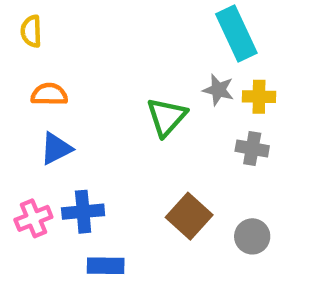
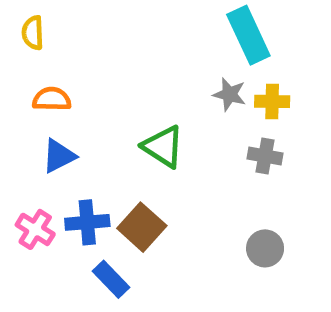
green triangle: (167, 117) -> (163, 147), moved, turned -39
brown square: (189, 216) -> (142, 227), moved
pink cross: (33, 218) -> (35, 229), turned -36
blue rectangle: (106, 266) -> (111, 279), turned 45

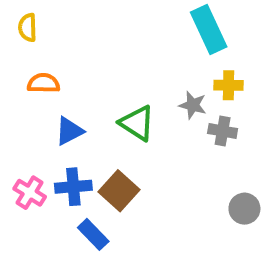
gray star: (229, 94) -> (193, 105), moved
blue triangle: (59, 156) -> (69, 131), moved
gray circle: (265, 248) -> (244, 209), moved

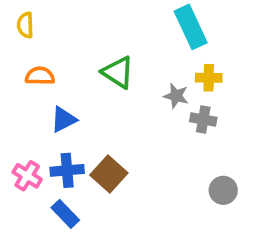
green triangle: (137, 123) -> (118, 72), moved
blue rectangle: (93, 234) -> (65, 214), moved

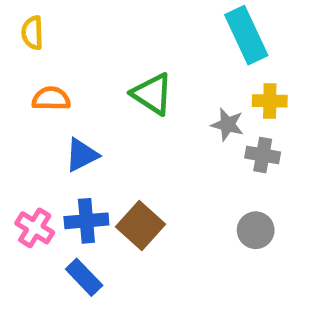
gray circle: (223, 190) -> (256, 230), moved

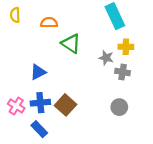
orange semicircle: (51, 99) -> (49, 23), moved

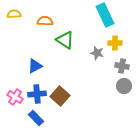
yellow semicircle: (15, 15) -> (14, 14), turned 88
gray cross: (123, 72) -> (122, 66), moved
gray circle: (119, 107) -> (124, 86), moved

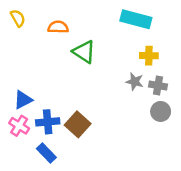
yellow semicircle: (14, 14) -> (18, 18), turned 64
cyan rectangle: (105, 15) -> (136, 19), turned -50
gray star: (97, 53) -> (135, 82), moved
blue triangle: (35, 66) -> (23, 100), moved

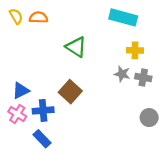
orange semicircle: (58, 27) -> (38, 17), moved
gray circle: (161, 111) -> (149, 118), moved
brown square: (78, 124) -> (70, 92), moved

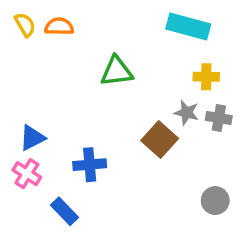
green triangle: (76, 47) -> (117, 71), turned -40
brown square: (70, 92) -> (160, 140), moved
blue cross: (43, 110) -> (90, 165), moved
gray circle: (149, 118) -> (215, 201), moved

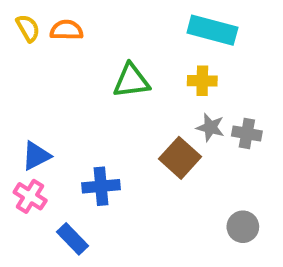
yellow cross: (206, 77) -> (202, 81), moved

